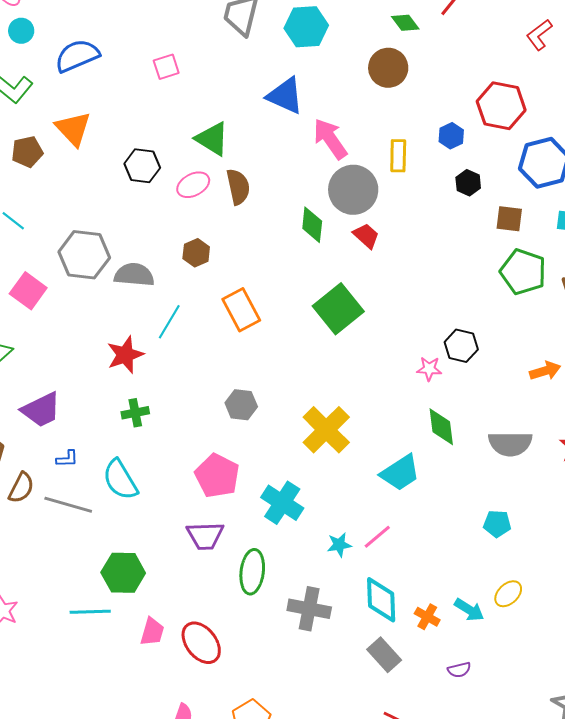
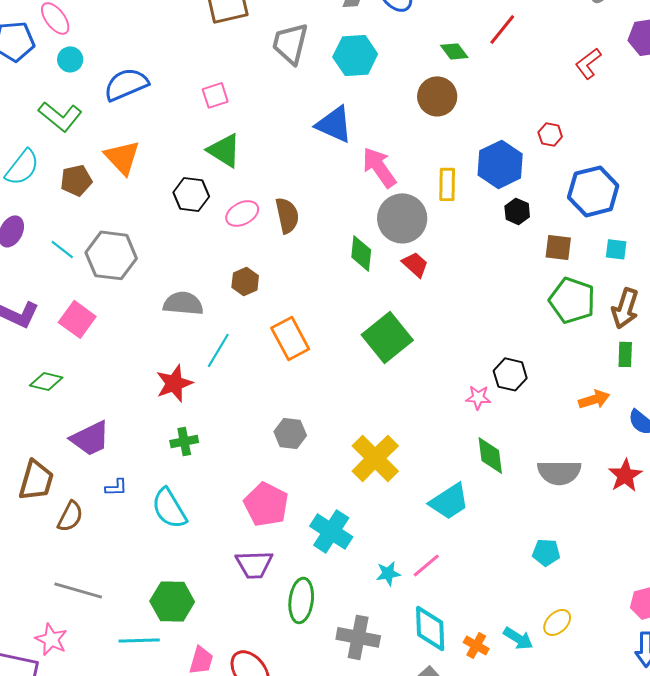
red hexagon: (501, 106) -> (550, 134), size x0.5
blue hexagon: (451, 136) -> (500, 164), size x1.8
green triangle: (212, 139) -> (224, 150), moved
gray hexagon: (84, 255) -> (111, 255), moved
gray line: (68, 505) -> (78, 590), moved

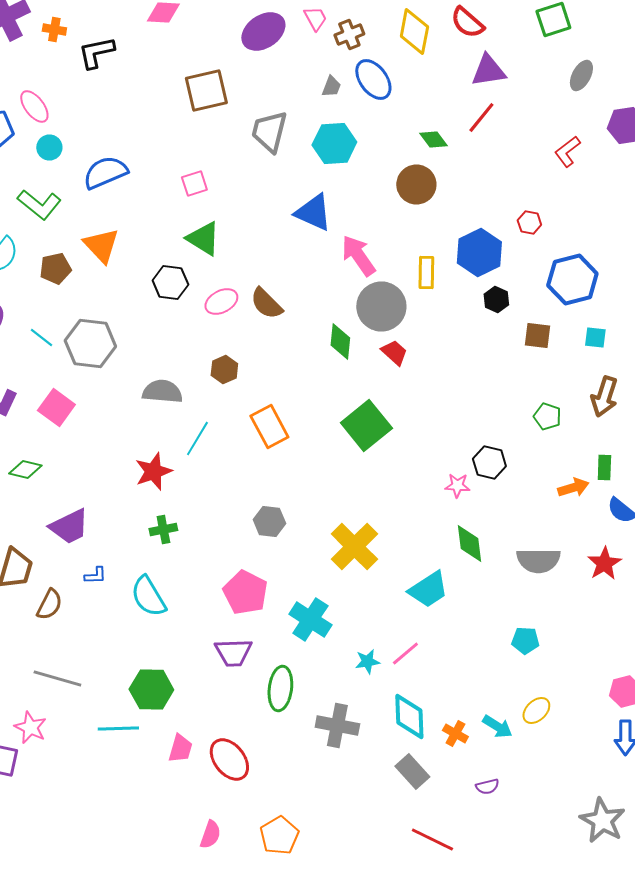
brown semicircle: (287, 215) -> (266, 304), turned 147
green pentagon: (572, 300) -> (547, 416), moved, size x0.6
green rectangle: (625, 354) -> (604, 468), moved

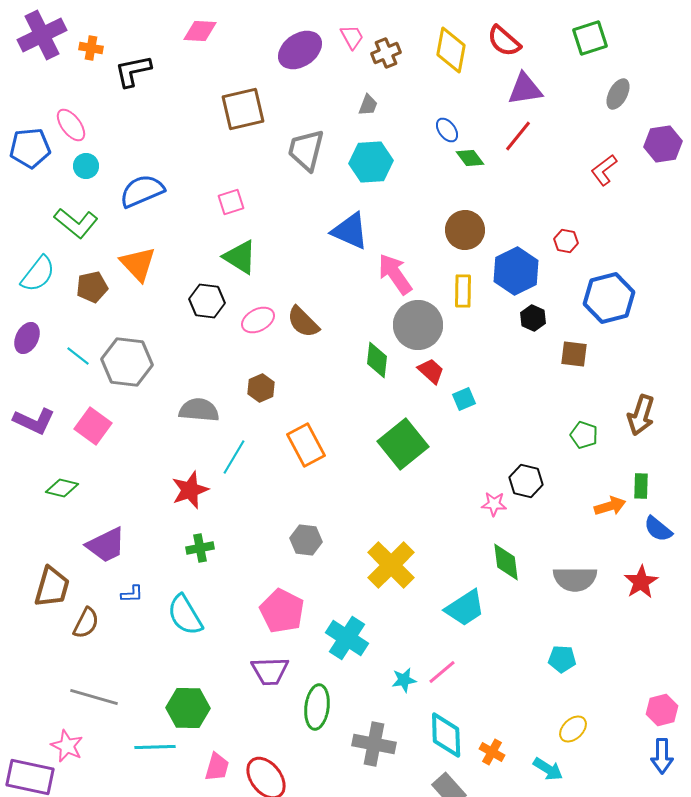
blue ellipse: (373, 80) -> (447, 130), moved, size x0.6
brown circle: (416, 184) -> (465, 230), moved
cyan square: (595, 338) -> (464, 399), moved, turned -30
cyan arrow: (497, 726) -> (548, 769), moved

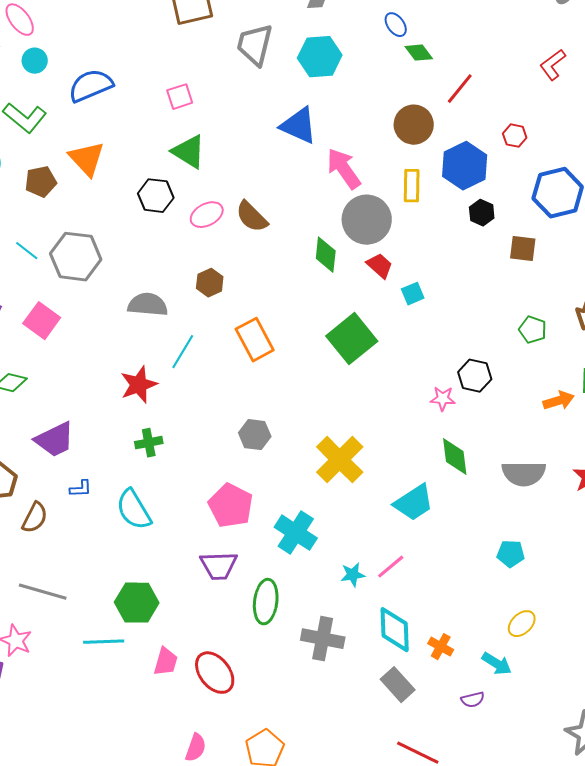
red line: (518, 136) -> (460, 89), moved

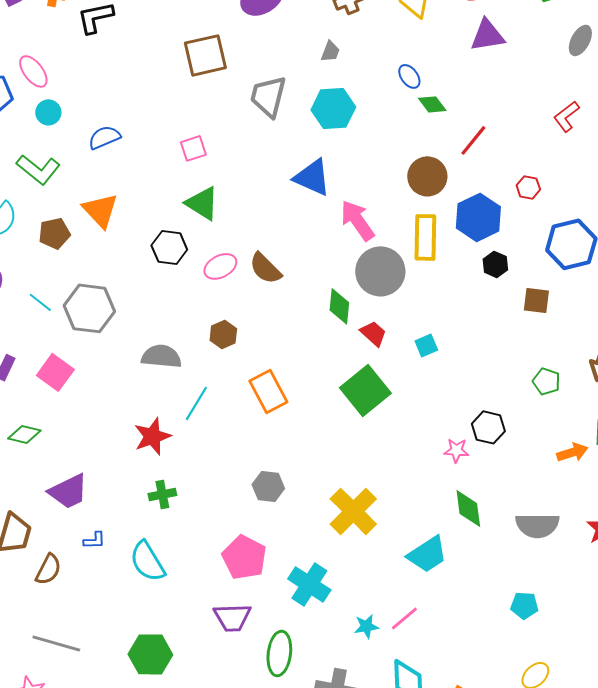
blue semicircle: (91, 86) -> (104, 137), size x0.7
yellow rectangle: (412, 186) -> (425, 237), size x1.4
red trapezoid: (380, 266) -> (373, 333), moved

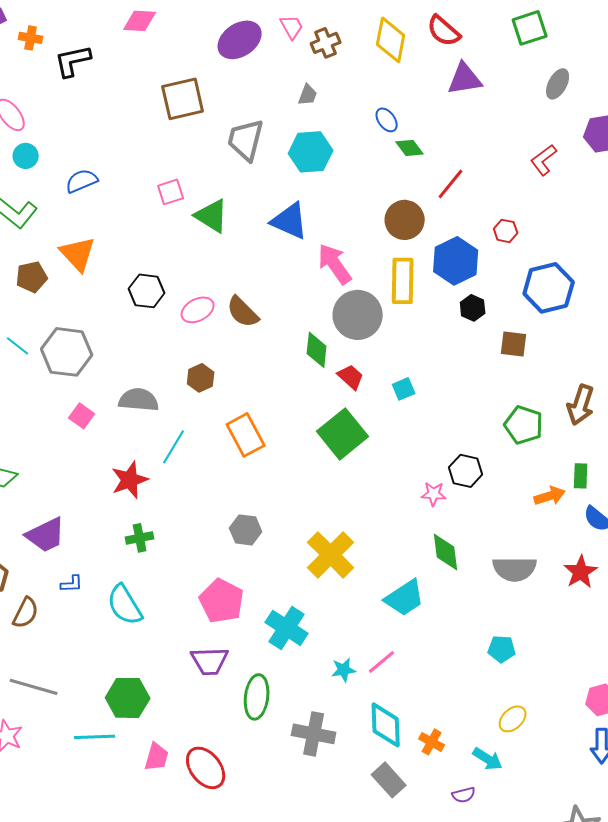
green triangle: (202, 203) -> (212, 216), moved
pink square: (55, 372) -> (82, 416), moved, size x0.7
green pentagon: (546, 381) -> (524, 425), size x1.4

